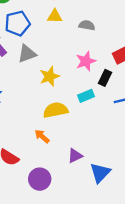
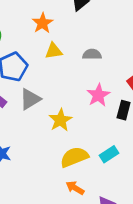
cyan rectangle: (86, 96) -> (109, 154), moved
orange arrow: (42, 136) -> (75, 188), moved

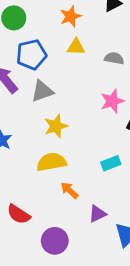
yellow star: (60, 120) -> (56, 126), moved
yellow semicircle: (74, 157) -> (51, 162), moved

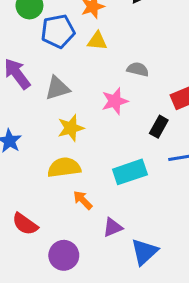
blue pentagon: (31, 55) -> (58, 31), moved
gray semicircle: (114, 58) -> (138, 69), moved
pink star: (112, 101) -> (115, 101), moved
cyan rectangle: (111, 163) -> (130, 172), size x1.5

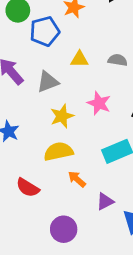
yellow triangle: (97, 41) -> (79, 59), moved
pink star: (115, 101) -> (99, 103), moved, turned -30
red semicircle: (25, 224) -> (28, 188), moved

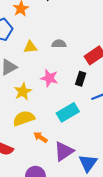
purple triangle: (105, 201) -> (64, 151), size x1.5

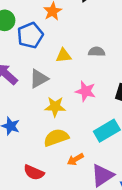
yellow star: (23, 91) -> (55, 107), turned 30
orange arrow: (40, 137) -> (75, 159), turned -64

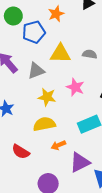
yellow triangle: (64, 55) -> (60, 54), size x1.5

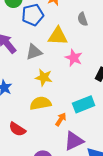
gray semicircle: (90, 54) -> (83, 19), moved, turned -120
pink star: (75, 87) -> (74, 58), moved
orange arrow: (58, 145) -> (61, 119), moved, turned 144

